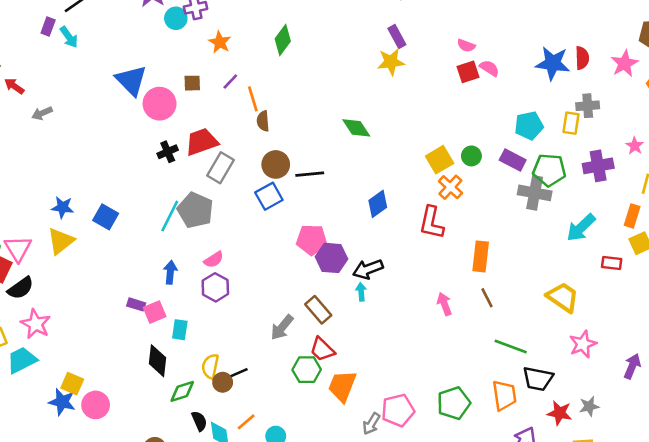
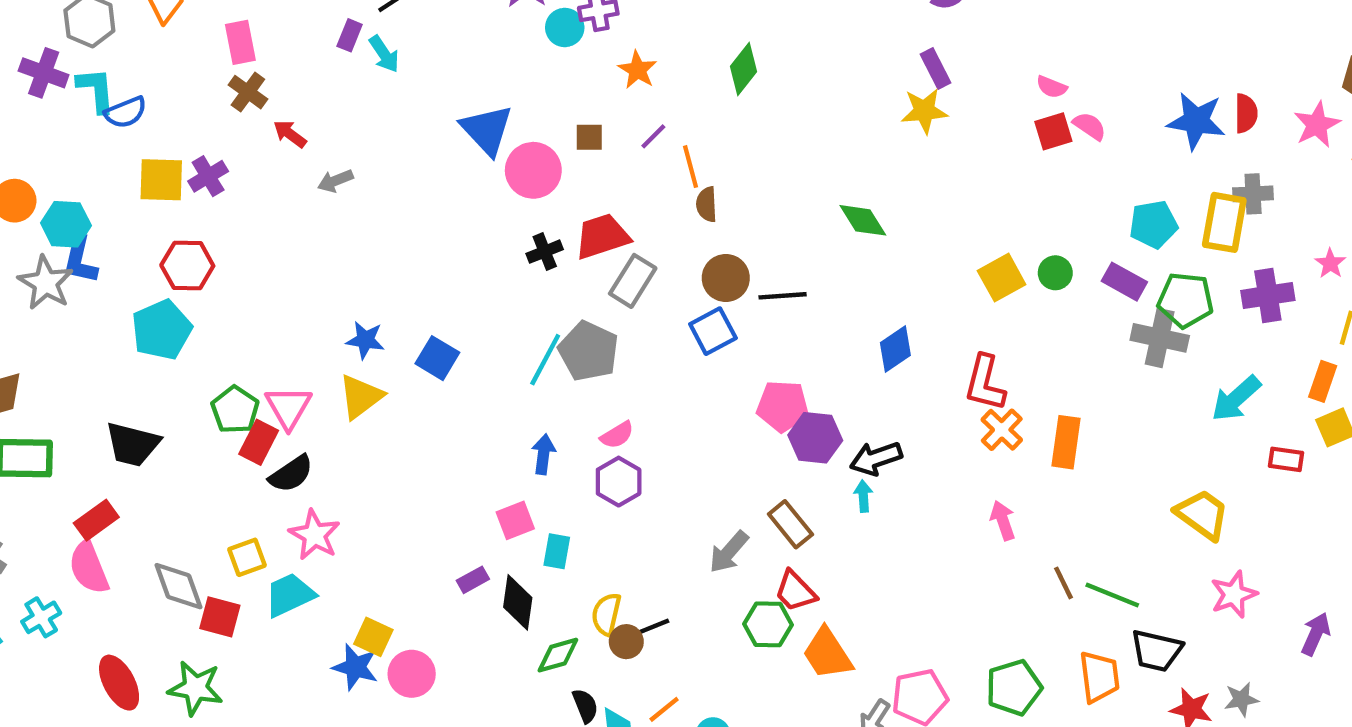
yellow rectangle: (571, 123) -> (1224, 222), size x1.5
orange cross: (450, 187) -> (1002, 430), moved
brown line: (487, 298) -> (1063, 583), moved
purple rectangle: (136, 304) -> (473, 580), moved, turned -48
orange trapezoid: (342, 386) -> (827, 654), turned -56

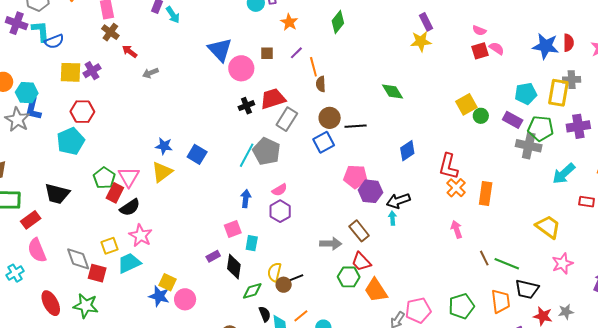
yellow square: (1002, 278) -> (466, 104), moved
red rectangle: (96, 520) -> (31, 220), moved
gray arrow: (729, 552) -> (331, 244), turned -130

